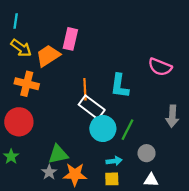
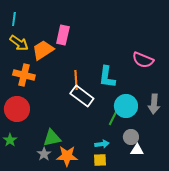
cyan circle: (103, 129) -> (126, 106), moved
white triangle: (151, 180) -> (137, 150), moved

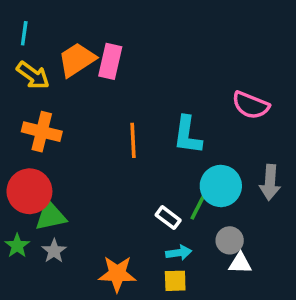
orange trapezoid: (43, 50) -> (77, 60), moved
white rectangle: (82, 96) -> (168, 218), moved, size x0.6
green triangle: (52, 138) -> (51, 216), moved
gray star: (44, 154) -> (54, 251), moved

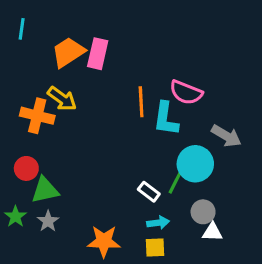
yellow arrow: (33, 75) -> (62, 99), moved
pink semicircle: (251, 105) -> (186, 92), moved
orange line: (133, 140) -> (141, 102), moved
gray arrow: (270, 182) -> (226, 136), moved, turned -64
red circle: (29, 191) -> (26, 168), size x0.6

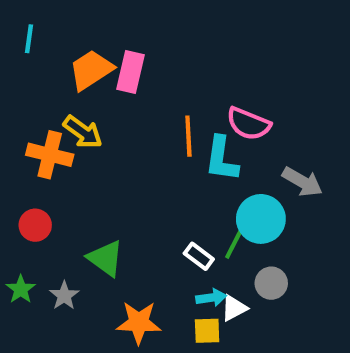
green triangle: (45, 190) -> (106, 258), moved, turned 48
white triangle: (212, 232) -> (234, 308), moved, turned -30

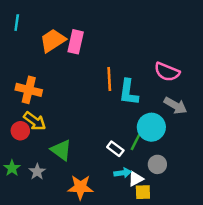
pink semicircle: (248, 124) -> (167, 72), moved
yellow arrow: (83, 132) -> (35, 121), moved
yellow square: (207, 331) -> (143, 192), moved

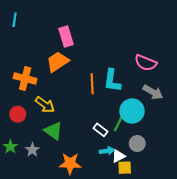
orange trapezoid: (53, 41) -> (58, 62), moved
pink rectangle: (76, 42) -> (66, 37), turned -30
orange line: (109, 79) -> (92, 84), moved
yellow arrow: (35, 121) -> (45, 105), moved

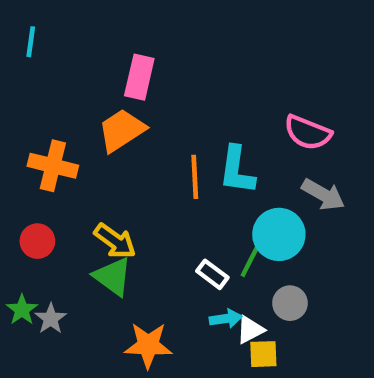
pink rectangle: (66, 37) -> (139, 77), turned 30
yellow arrow: (45, 105) -> (115, 241), moved
gray star: (32, 150) -> (51, 319), moved

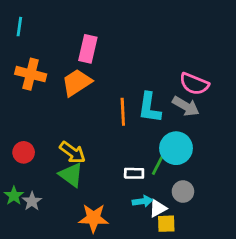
orange cross: (53, 166) -> (31, 74), moved
gray arrow: (323, 195) -> (186, 106), moved
white rectangle: (212, 274) -> (134, 173), turned -36

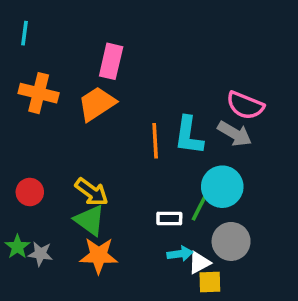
gray circle: (183, 192) -> (231, 241), size x1.4
gray star: (32, 201) -> (40, 254), turned -30
orange star: (94, 218) -> (99, 256), moved

